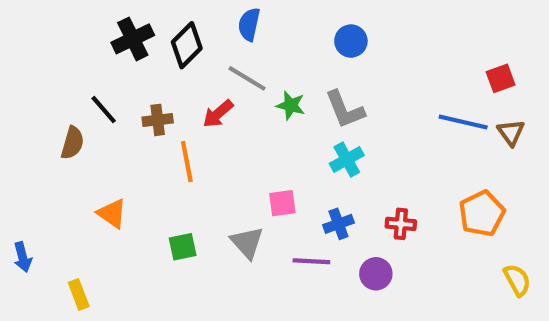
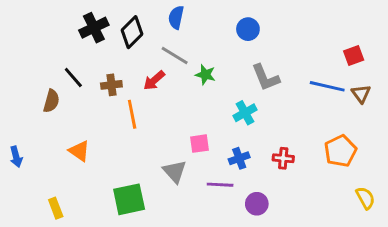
gray L-shape: (345, 110) -> (266, 78), moved
green square: (183, 247) -> (129, 199), moved, size x1.6
blue arrow: (23, 257) -> (16, 157), moved
purple circle: (376, 274) -> (257, 204), moved

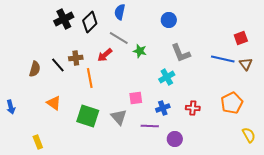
black line: (73, 78) -> (58, 65), moved
green square: (129, 199) -> (88, 116), moved, turned 30

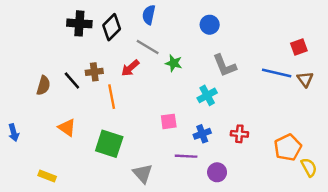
black cross: (64, 19) -> (79, 23), turned 30
orange pentagon: (232, 103) -> (288, 147), moved
gray triangle: (119, 117) -> (143, 174), moved
yellow rectangle: (38, 142) -> (47, 176), turned -48

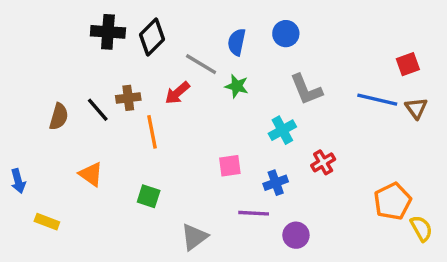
blue semicircle: (149, 15) -> (237, 42), moved
red cross: (239, 134) -> (323, 162), moved, turned -35
green square: (109, 144) -> (149, 196), size x0.6
gray triangle: (143, 174) -> (194, 237), turned 35
yellow rectangle: (47, 176) -> (47, 222), moved

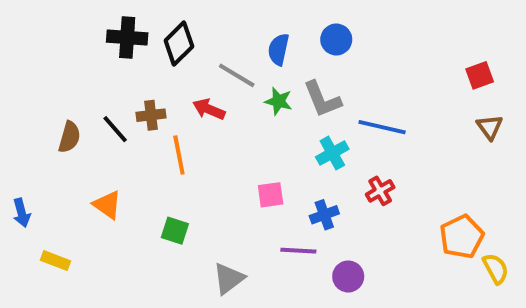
gray L-shape: (306, 89) -> (322, 99), moved
red arrow: (177, 93) -> (209, 109), turned 64
blue line: (377, 100) -> (382, 127), moved

